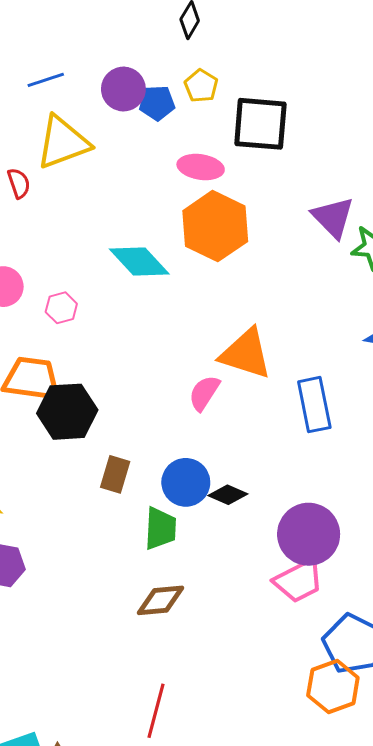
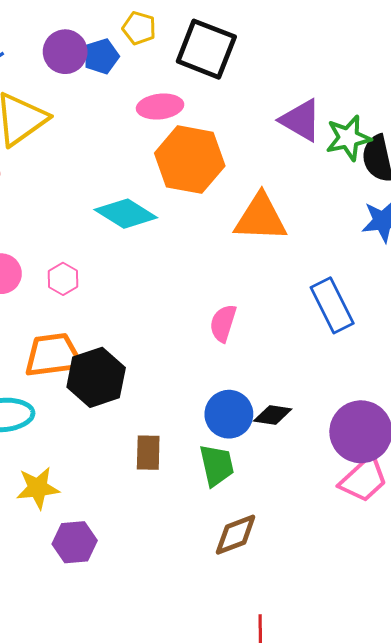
black square: (260, 124) -> (206, 49), turned 32
orange triangle: (246, 354) -> (261, 218), moved
brown rectangle: (115, 474) -> (148, 453), moved

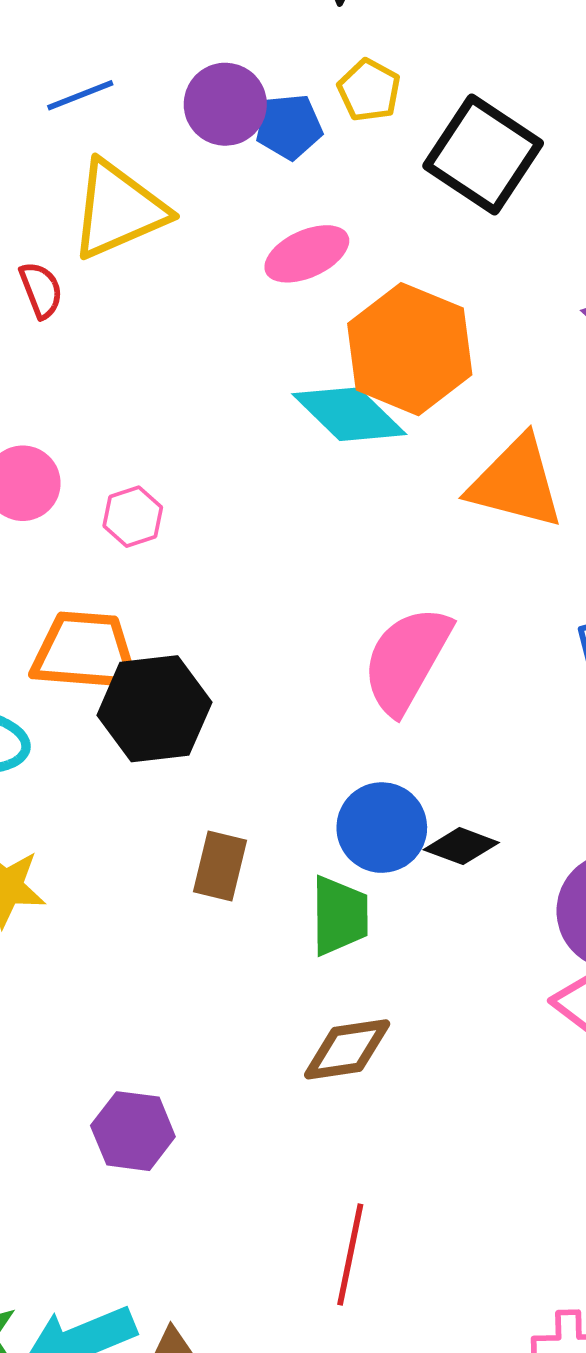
pink ellipse: (160, 107) -> (307, 254), moved, turned -30
cyan diamond: (126, 214) -> (349, 414), moved
pink semicircle: (223, 323) -> (407, 660), size x1.6
purple hexagon: (75, 542) -> (133, 1131), moved

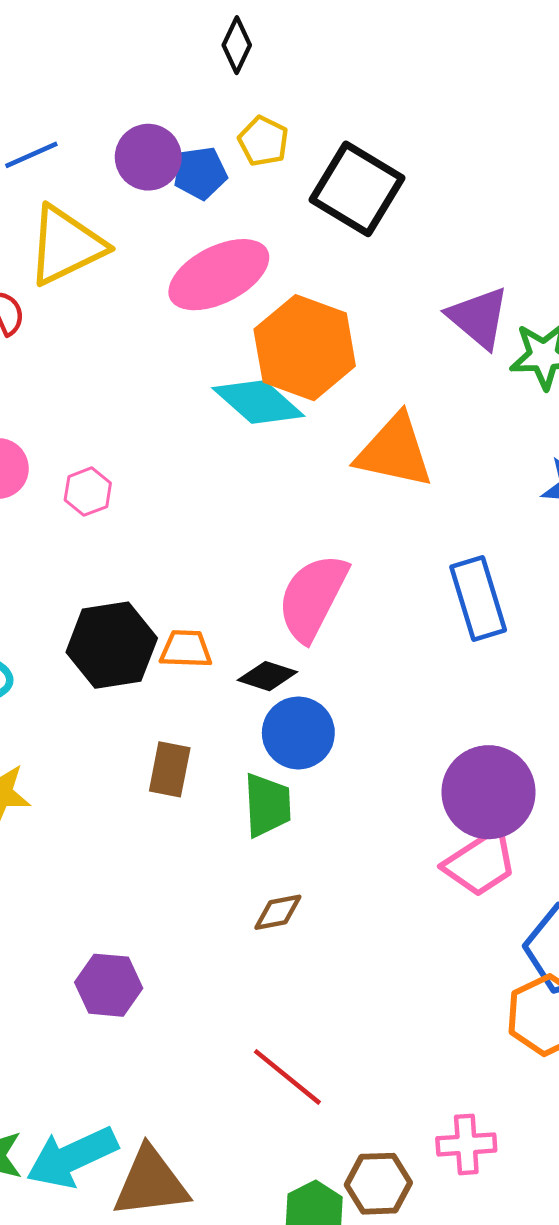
pink ellipse: (307, 254) -> (219, 275), size x1.5
orange trapezoid: (85, 652) -> (186, 649), moved, size x0.6
black diamond: (461, 846) -> (267, 676), moved
brown diamond: (347, 1049) -> (278, 912), size x0.7
red line: (350, 1254) -> (287, 1077), turned -60

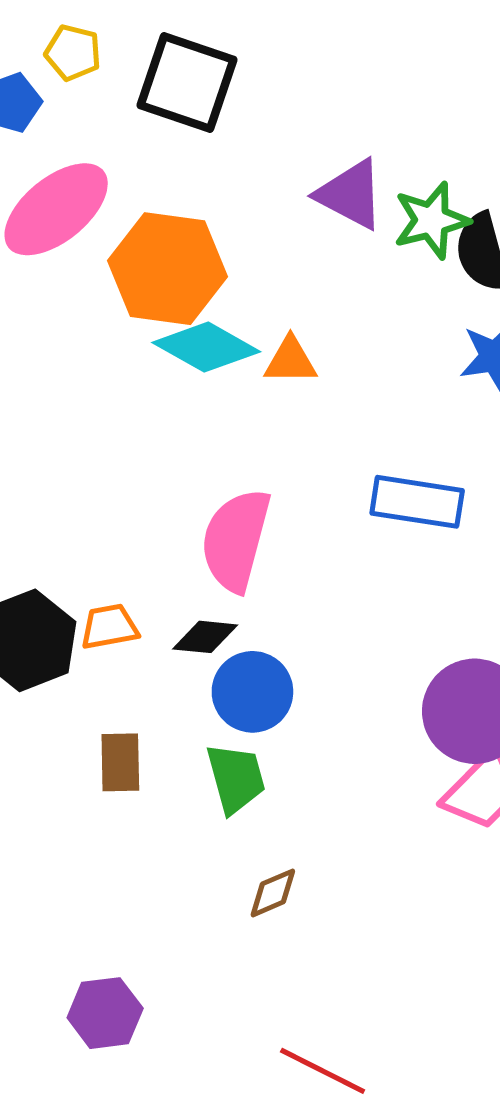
cyan diamond: (258, 402) -> (206, 347), moved
orange triangle: (394, 451) -> (290, 361), size x0.6
blue rectangle: (478, 599) -> (417, 502), turned -52

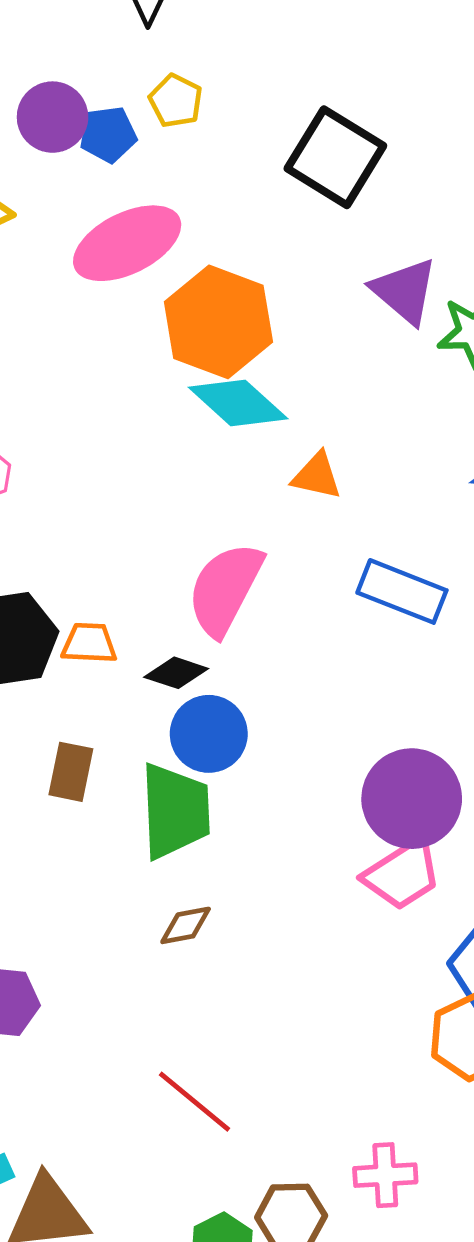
black square: (187, 82) -> (335, 157), moved
orange triangle: (290, 361) -> (317, 476), moved
green trapezoid: (236, 778) -> (175, 811), size x1.4

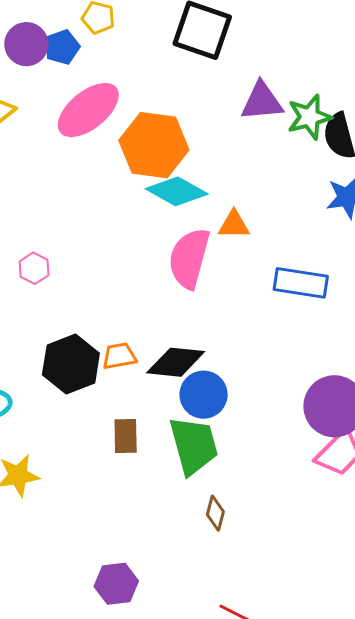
purple triangle: (404, 291) -> (262, 101), turned -33
pink semicircle: (225, 589) -> (189, 258), moved
black diamond: (176, 673) -> (176, 362), size x1.5
brown diamond: (186, 925) -> (215, 513), turned -52

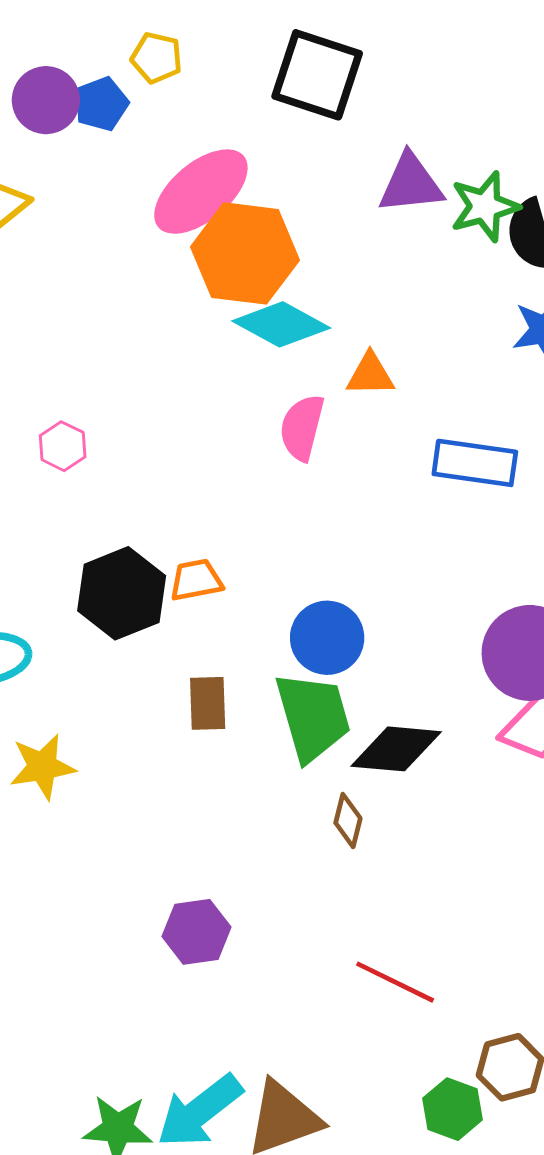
pink ellipse: (88, 110) -> (201, 192), moved
pink semicircle: (189, 258) -> (302, 427), size x0.7
black diamond: (176, 362) -> (396, 749), moved

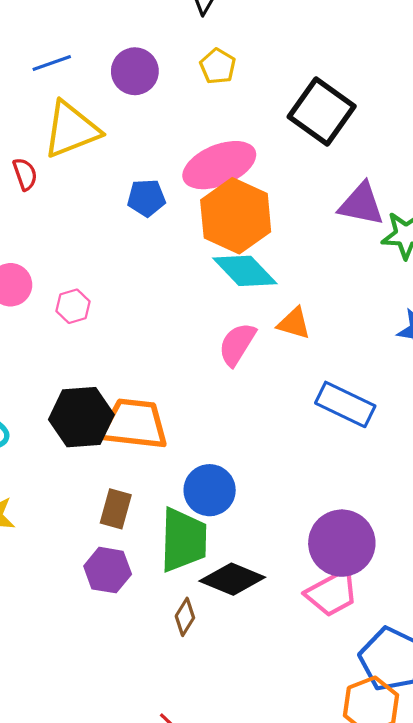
blue pentagon: (101, 104) -> (146, 198), moved
orange trapezoid: (196, 580) -> (134, 424), size x1.8
purple hexagon: (196, 932) -> (108, 570), moved

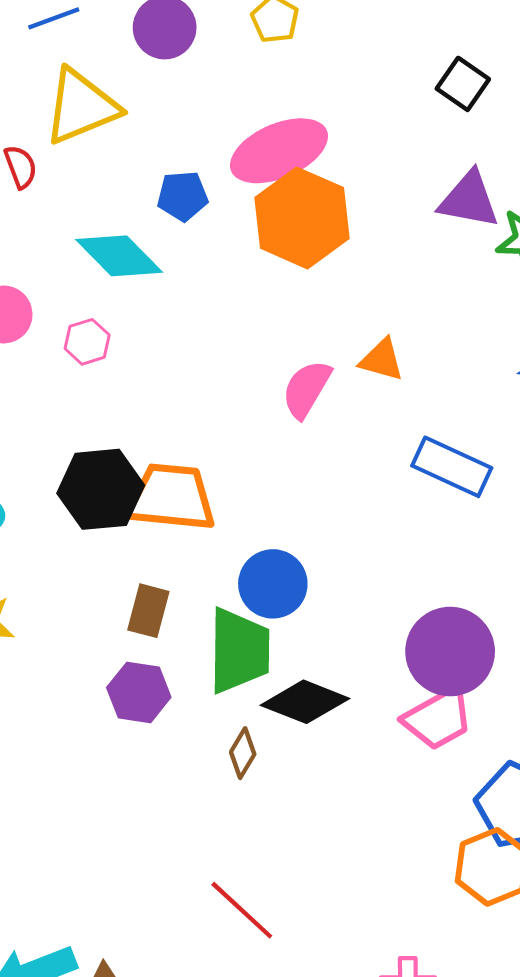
black square: (322, 112) -> (463, 84), moved, size x0.6
cyan diamond: (245, 271) -> (119, 256), moved

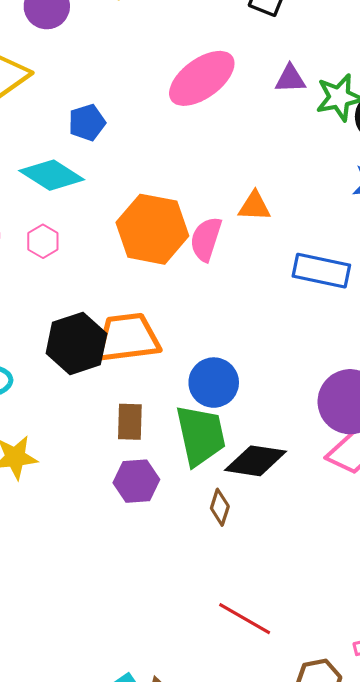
pink ellipse: (279, 151) -> (202, 78), moved
purple triangle: (469, 200) -> (290, 79), size x0.7
orange hexagon: (302, 218) -> (152, 229), moved

